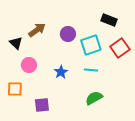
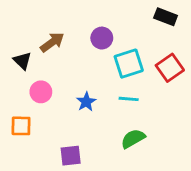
black rectangle: (109, 20) -> (166, 17), moved
purple circle: (68, 34) -> (102, 38), moved
purple square: (42, 105) -> (71, 156), moved

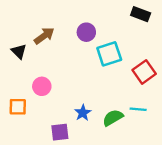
red square: (170, 68) -> (144, 72), moved
pink circle: (41, 92) -> (42, 86), moved
cyan line: (129, 99) -> (138, 109), moved
blue star: (86, 102) -> (83, 113), moved

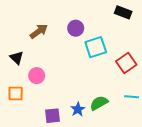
black triangle: (19, 51) -> (17, 58), moved
cyan line: (138, 109) -> (132, 97), moved
blue star: (83, 113) -> (78, 109), moved

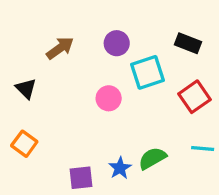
black rectangle: (123, 12) -> (188, 43), moved
pink circle: (37, 76) -> (109, 98), moved
orange square: (16, 94) -> (24, 144), turned 35

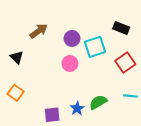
purple circle: (117, 43) -> (72, 38), moved

